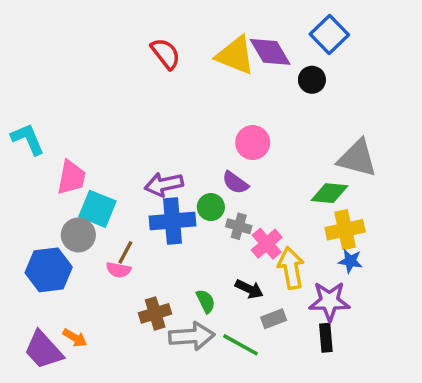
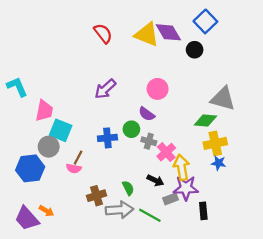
purple arrow: (164, 184) -> (105, 89), moved, turned -30
blue cross: (172, 221) -> (107, 138), size x0.7
purple star: (329, 301) -> (186, 188), moved

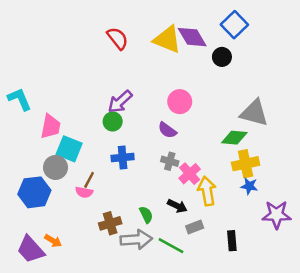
green circle: (131, 129) -> (113, 121), moved
purple star: (186, 188) -> (277, 215), moved

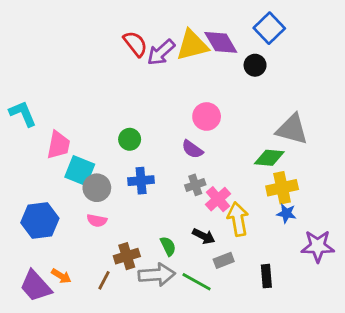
yellow triangle: (167, 40) -> (192, 45), turned -36
purple arrow: (120, 102) -> (161, 52), moved
gray cross: (170, 161) -> (195, 185), turned -35
gray circle: (55, 167) -> (97, 188), moved
brown line: (89, 180) -> (104, 280), moved

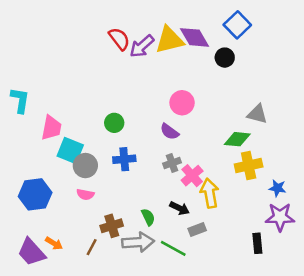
cyan L-shape: (23, 114) -> (20, 100), turned 32
gray triangle: (292, 129) -> (257, 114), size x0.7
blue star: (286, 213) -> (277, 188), moved
black rectangle: (266, 276) -> (257, 243), moved

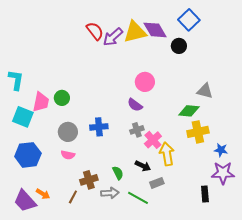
green circle: (114, 123) -> (62, 98), moved
cyan square: (70, 150) -> (23, 117), moved
gray arrow: (138, 242) -> (110, 193), size x0.7

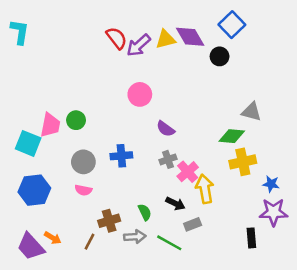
yellow triangle: (135, 32) -> (166, 39), size x0.7
cyan L-shape: (16, 80) -> (20, 32), moved
pink circle: (145, 82) -> (140, 94), moved

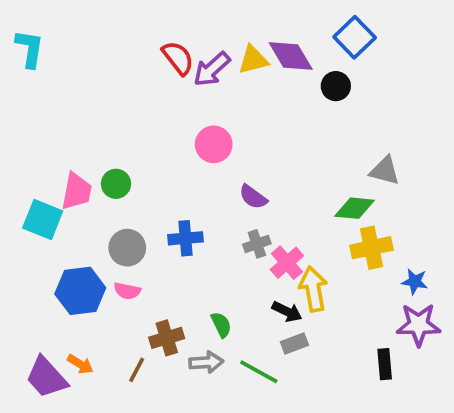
blue hexagon: (34, 190) -> (80, 291), moved
black arrow: (175, 204) -> (287, 312), moved

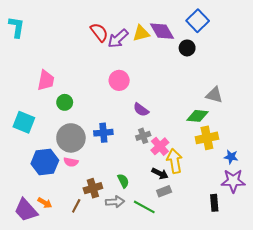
pink trapezoid: (77, 191) -> (46, 80), moved
gray circle: (127, 248) -> (71, 138), size x1.4

